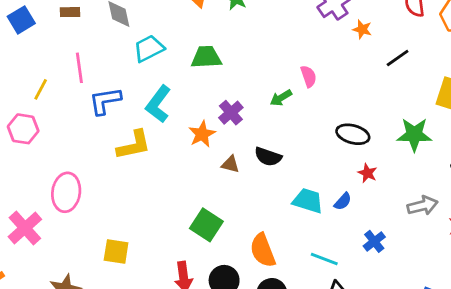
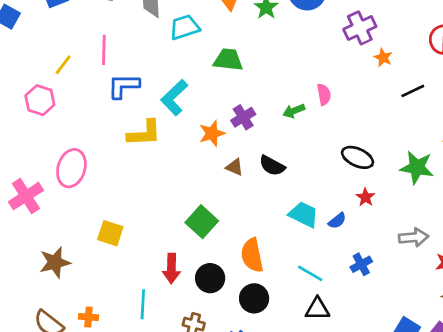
cyan trapezoid: (149, 48) -> (185, 27), moved

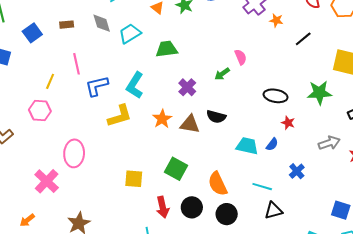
orange star: (212, 133) -> (162, 119), moved
brown triangle: (235, 167) -> (190, 124), size x1.5
yellow square: (110, 233) -> (134, 179), moved

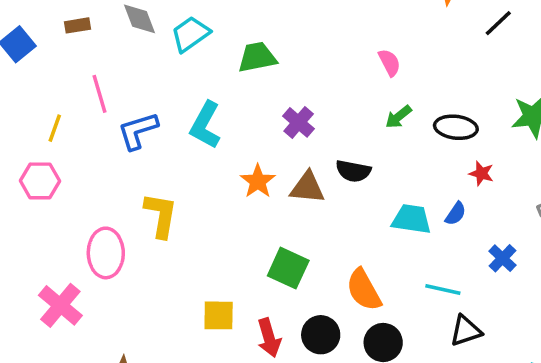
green arrow: (222, 74) -> (398, 117), moved
yellow L-shape: (120, 116) -> (161, 215), moved, turned -60
yellow square: (134, 179) -> (219, 315), moved

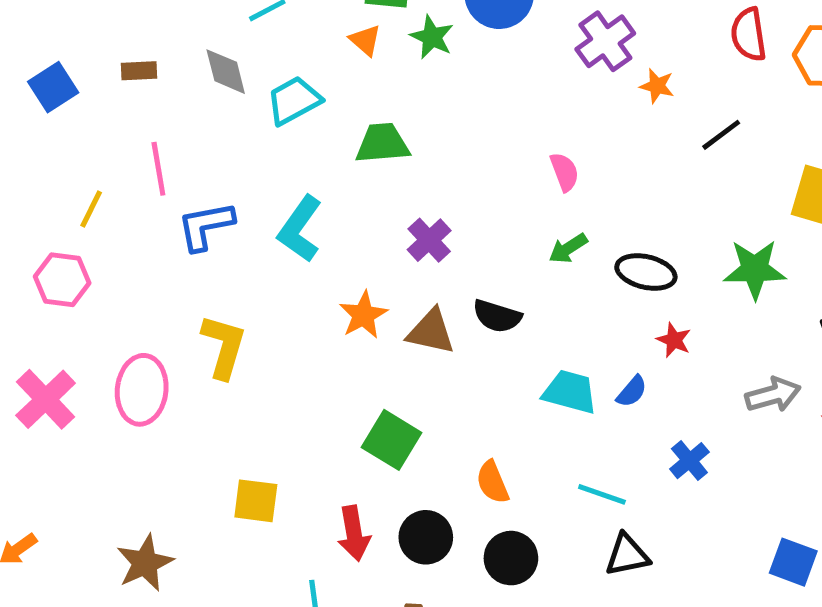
orange semicircle: (364, 290) -> (493, 482), size x0.7
pink cross: (60, 305) -> (46, 399), moved
yellow square: (219, 315) -> (256, 501), moved

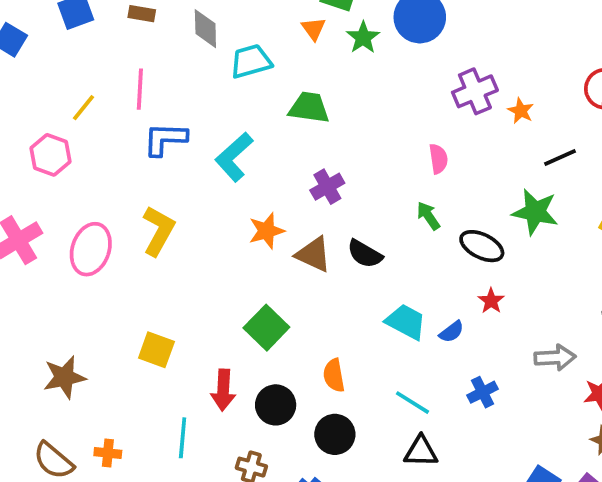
purple cross: (605, 41) -> (475, 91), moved
green arrow: (568, 248) -> (428, 216), turned 76
green star: (755, 269) -> (535, 212), moved

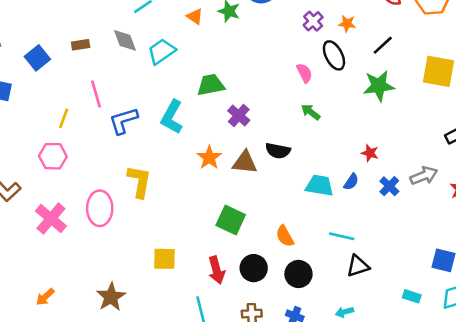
purple cross: (475, 91) -> (313, 21), size x0.7
green trapezoid: (309, 108) -> (211, 85), moved
black ellipse: (482, 246) -> (334, 55), moved, turned 56
blue cross: (483, 392) -> (389, 186), moved

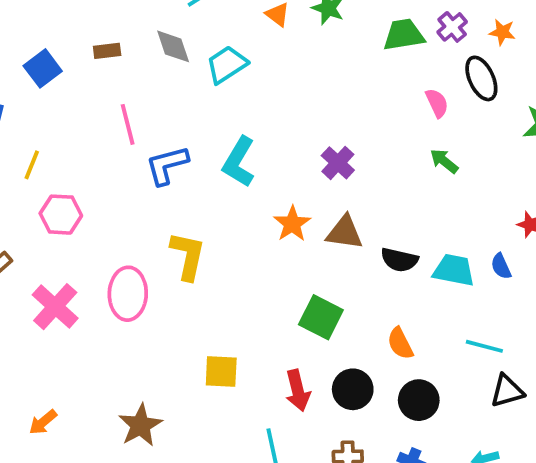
green trapezoid: (211, 85) -> (404, 35), moved
yellow line: (64, 118) -> (32, 165), moved
black semicircle: (278, 151) -> (399, 260), moved
blue semicircle: (351, 182) -> (501, 266), turned 120

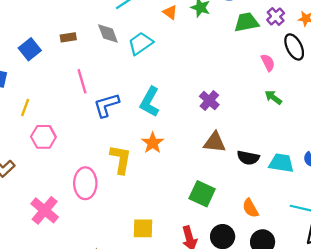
orange star: (292, 224) -> (153, 143), moved
pink cross: (55, 307) -> (45, 210), moved

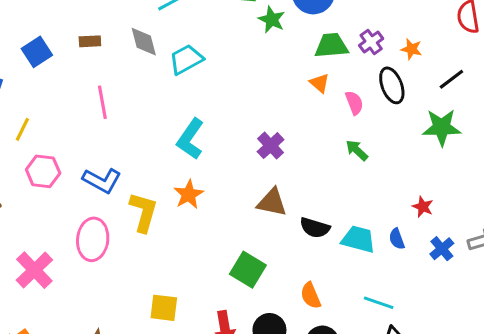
orange triangle: (170, 12) -> (320, 83), moved
blue L-shape: (106, 105) -> (102, 181), moved, turned -140

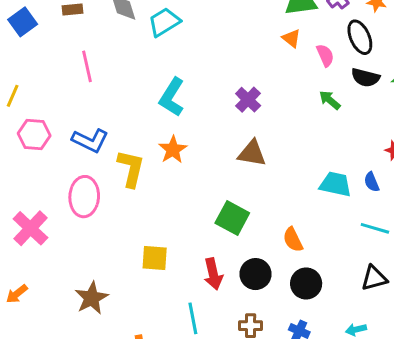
black semicircle: (315, 228) -> (365, 78), moved
cyan line: (379, 303) -> (375, 228), moved

